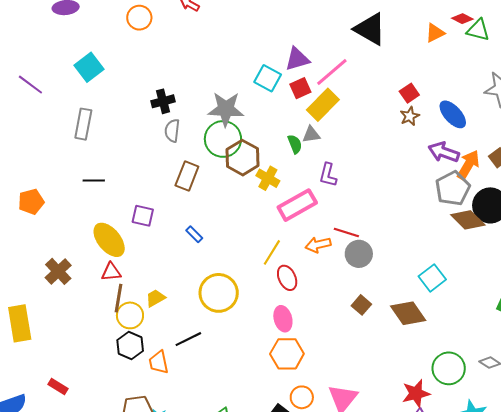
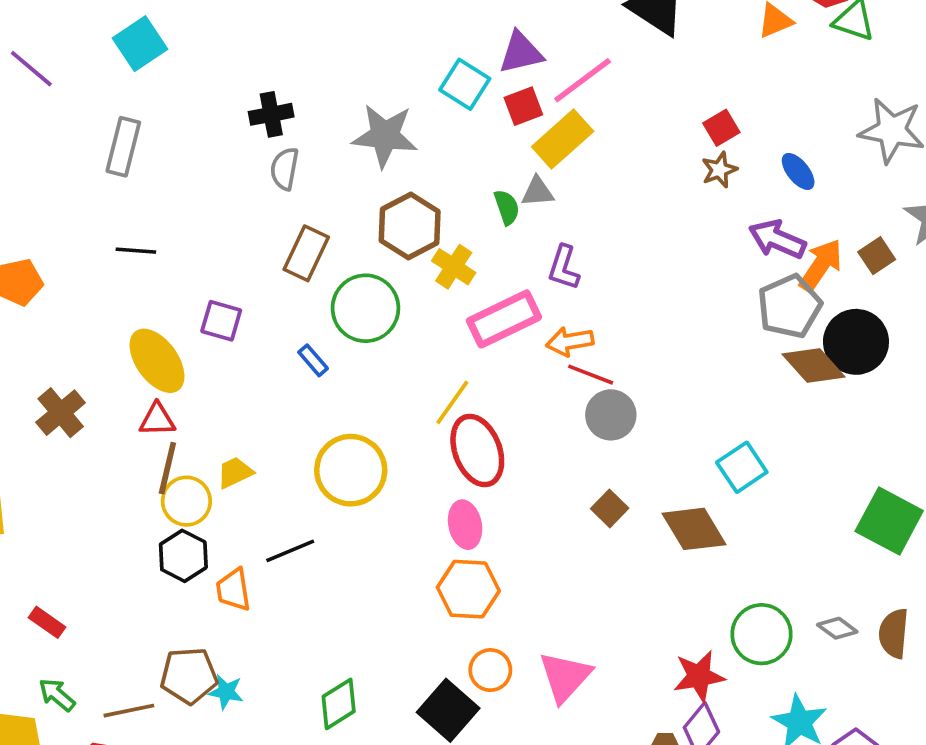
blue ellipse: (453, 114) -> (798, 171), size x0.7
green circle: (223, 139) -> (365, 308), moved
orange arrow: (318, 245) -> (570, 341), moved
red ellipse: (287, 278) -> (477, 450), size x1.5

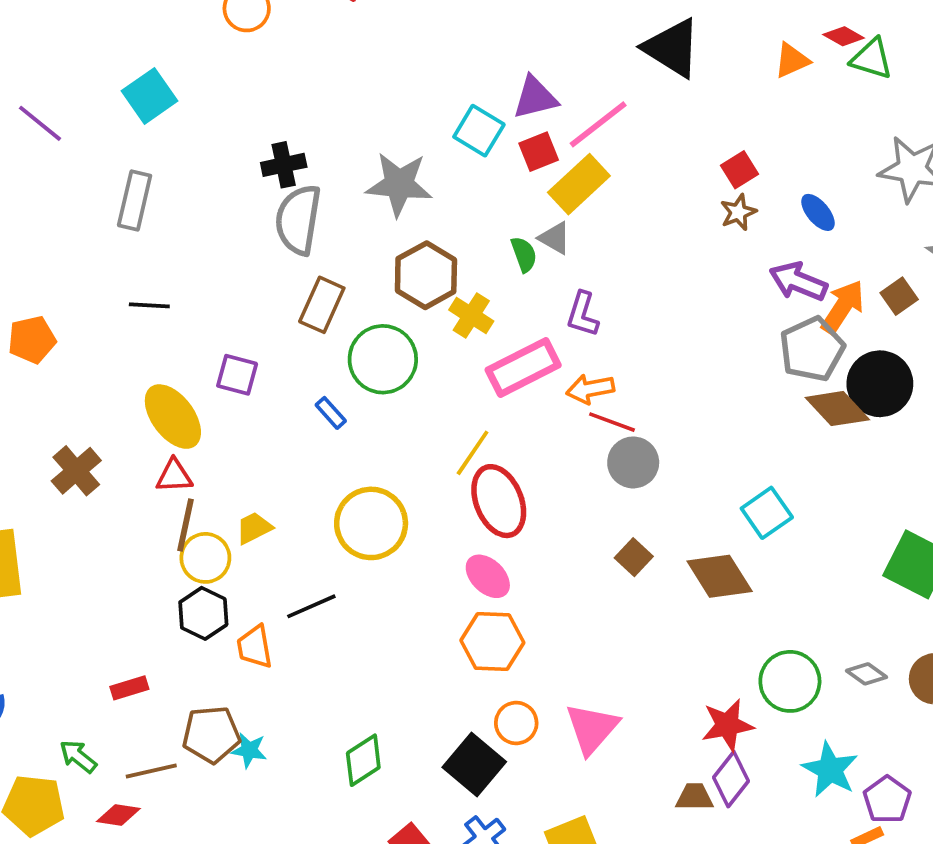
gray semicircle: (285, 169) -> (298, 220), size x1.6
gray triangle: (538, 192) -> (555, 238), turned 36
pink ellipse: (465, 525) -> (488, 576), turned -33
red rectangle: (47, 622) -> (129, 688), moved, turned -51

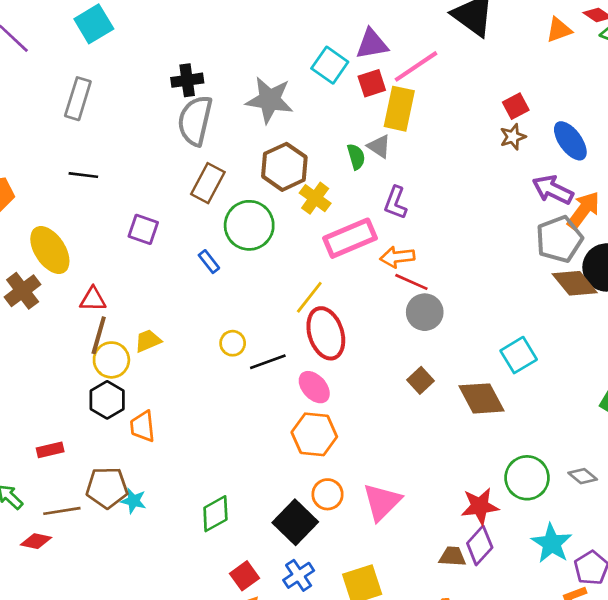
yellow rectangle: (579, 184) -> (399, 109), turned -39
blue ellipse: (818, 212) -> (570, 141), size x1.4
yellow ellipse: (173, 417) -> (50, 250), moved
yellow circle: (371, 523) -> (233, 343), size x0.5
black line: (311, 606) -> (268, 362), moved

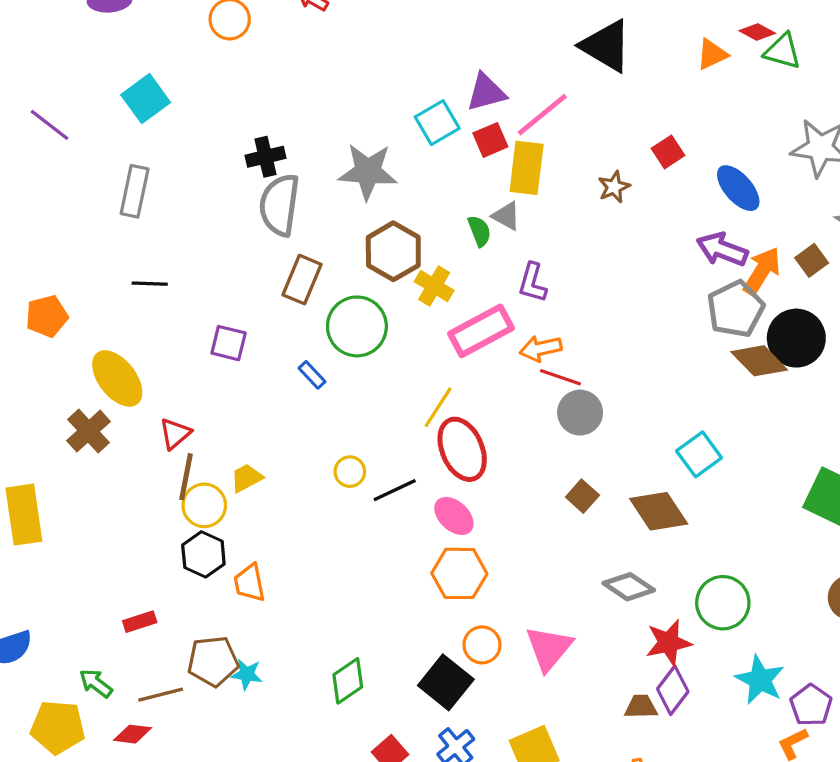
cyan square: (330, 65) -> (437, 123), turned 30
brown star: (513, 137) -> (614, 187), moved
red triangle: (93, 299) -> (175, 434), turned -36
gray diamond: (583, 476) -> (629, 587), moved, size x1.4

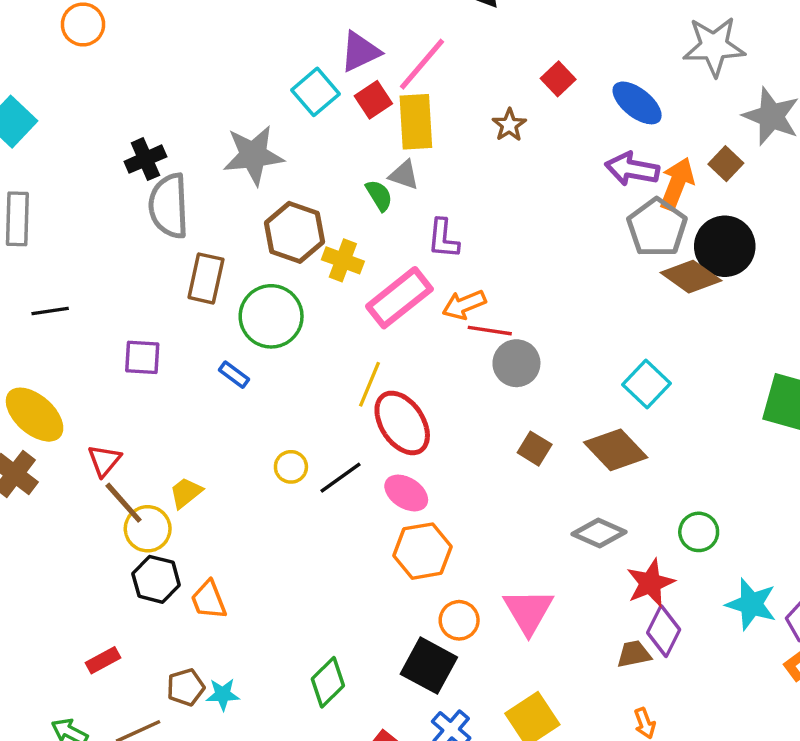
brown line: (186, 477) -> (124, 503), turned -42
green circle: (723, 603) -> (699, 532), size x0.7
brown pentagon: (213, 661) -> (186, 687), size x0.7

